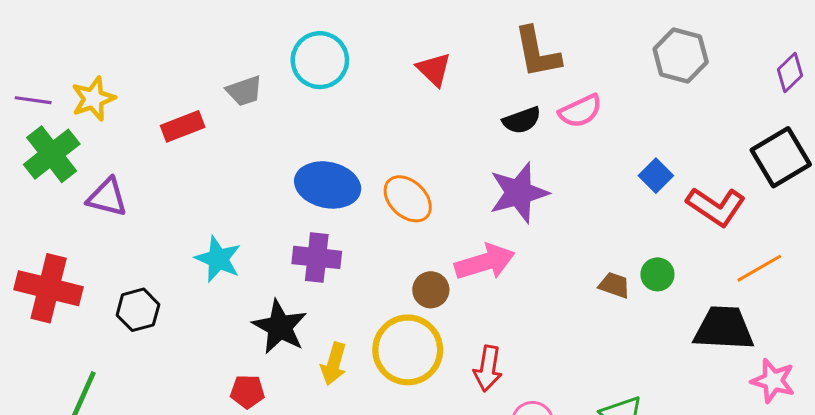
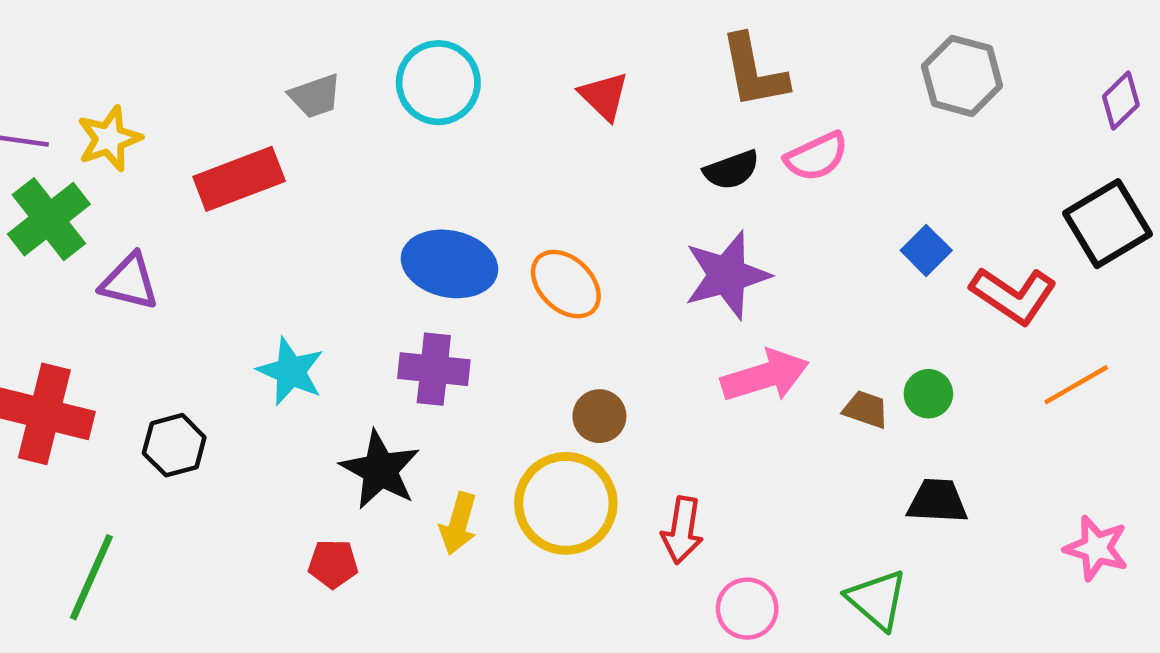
gray trapezoid: (244, 91) -> (315, 96), moved
red rectangle: (183, 126) -> (239, 179), size x1.4
pink arrow: (485, 262) -> (765, 376), moved
black trapezoid: (724, 328) -> (937, 501), moved, size x0.7

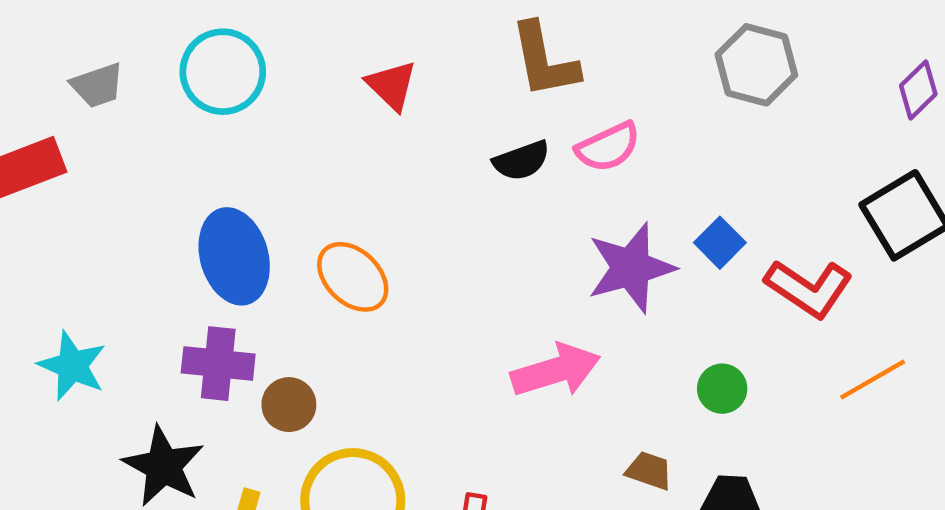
blue ellipse: (449, 264) -> (234, 256), turned 62
purple star: (727, 275) -> (631, 268), moved
brown trapezoid: (866, 409) -> (649, 471), moved
brown circle: (599, 416) -> (289, 405), moved

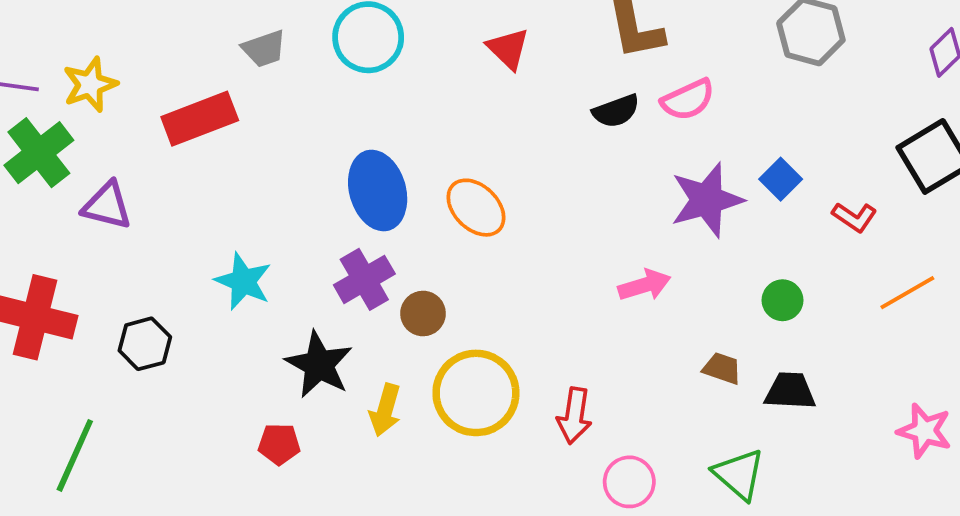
red L-shape: (809, 288) -> (854, 217), size x0.6
purple cross: (218, 364) -> (364, 279), turned -36
pink arrow: (556, 370) -> (644, 285), size x0.7

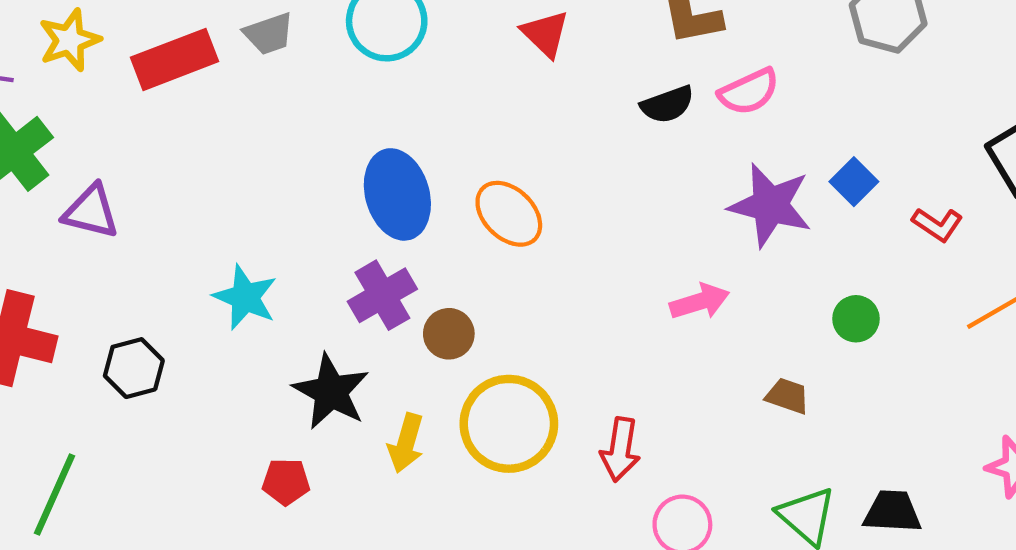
yellow star: (90, 85) -> (69, 40), moved
red rectangle: (200, 119) -> (175, 59), moved
purple star: (707, 200) -> (770, 205), turned 30
black trapezoid: (790, 391) -> (892, 512), moved

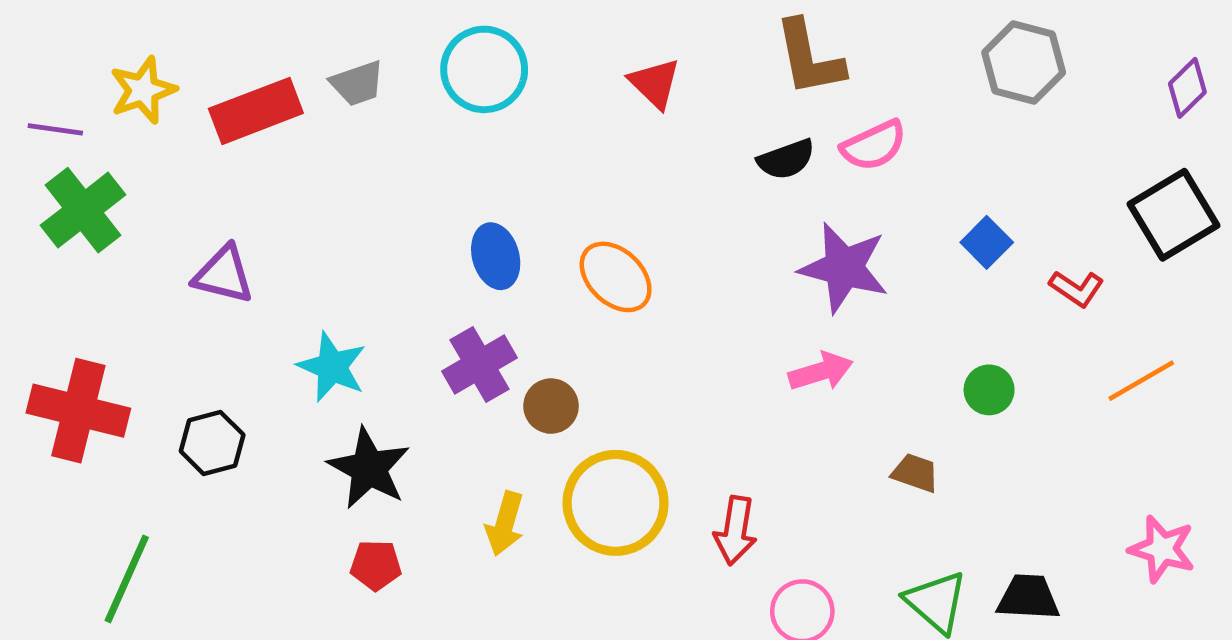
blue ellipse: (397, 194) -> (496, 256), size x0.7
purple star: (770, 205) -> (844, 268), moved
purple triangle: (91, 212) -> (224, 275), moved
black star: (331, 392) -> (369, 468), moved

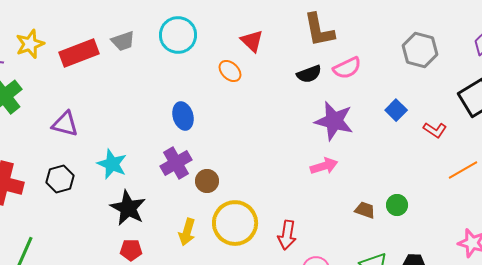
gray hexagon: (1024, 63) -> (420, 50), moved
orange ellipse: (616, 277) -> (230, 71), moved, size x0.7
green circle: (989, 390) -> (397, 205), moved
black hexagon: (212, 443) -> (60, 179), moved

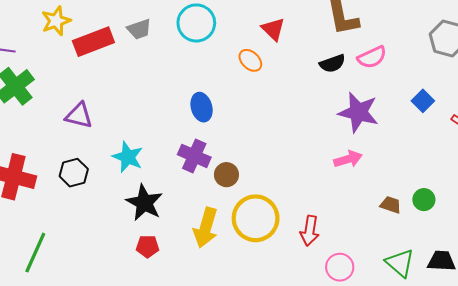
yellow star: (30, 44) -> (56, 21), moved
purple cross: (176, 163) -> (194, 156), turned -36
yellow arrow: (187, 232) -> (206, 228), size x1.4

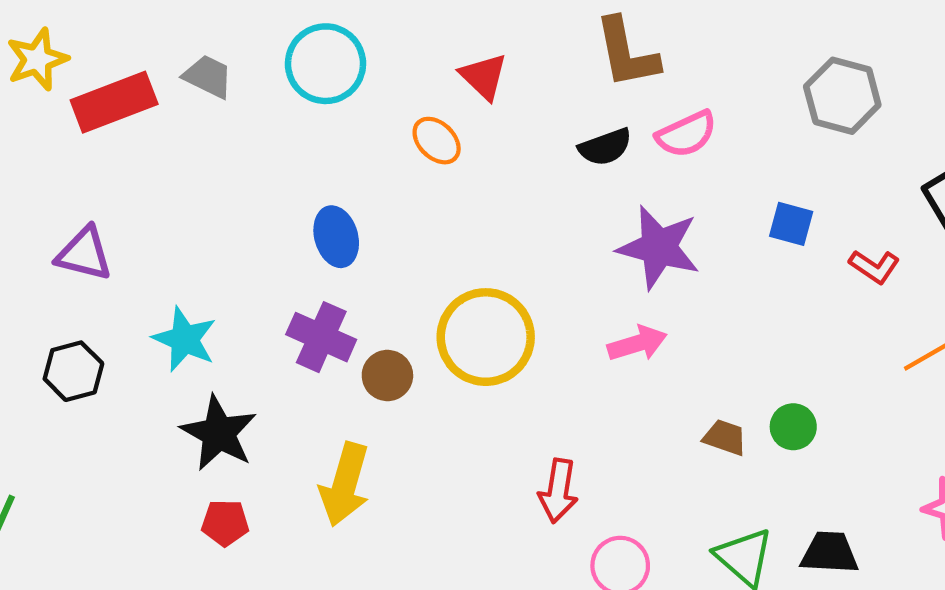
gray trapezoid: (139, 29) -> (208, 76), turned -135
blue square: (423, 101) -> (791, 224), turned -30
yellow circle: (256, 218) -> (486, 337), moved

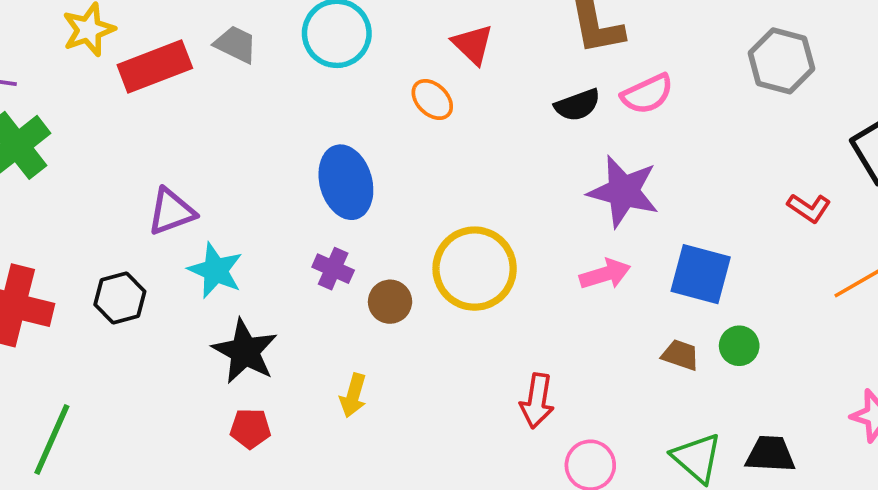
blue square: (791, 224) -> (701, 274), moved, size x1.6
blue ellipse: (336, 237) -> (346, 182), size x1.4
purple triangle: (84, 254) -> (171, 212), moved, turned -34
purple cross: (321, 337) -> (333, 269), size x0.7
yellow arrow: (345, 484) -> (353, 395), size x0.6

